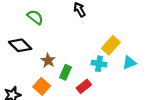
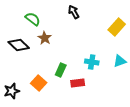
yellow rectangle: (111, 45) -> (117, 27), moved
brown star: (48, 60) -> (45, 38), moved
red rectangle: (84, 86) -> (78, 83), turned 32

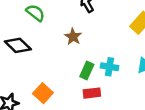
brown star: (45, 38) -> (73, 37), moved
green rectangle: (61, 70) -> (87, 71), moved

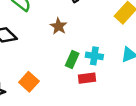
red rectangle: (92, 93) -> (87, 78), moved

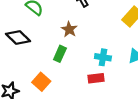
green rectangle: (72, 60) -> (60, 54), moved

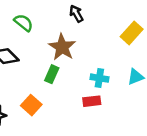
brown star: (69, 29) -> (62, 47), size x1.5

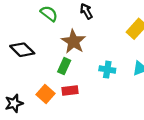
green semicircle: (23, 23) -> (49, 14), moved
red rectangle: (92, 101) -> (70, 91), moved

